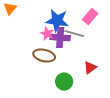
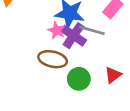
purple cross: (60, 38) -> (74, 36), turned 30
green circle: (64, 82) -> (79, 79), moved

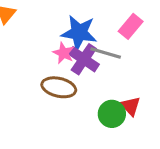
red triangle: (113, 75) -> (131, 106), turned -36
green circle: (79, 79) -> (112, 114), moved

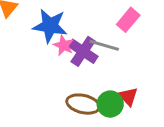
blue star: (79, 33) -> (50, 26), moved
brown ellipse: (59, 87) -> (83, 104), moved

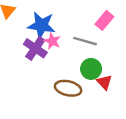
purple cross: (83, 51) -> (35, 48), moved
green circle: (110, 104) -> (91, 69), moved

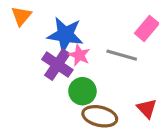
green circle: (91, 69) -> (82, 91), moved

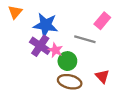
pink star: (79, 55) -> (55, 50), moved
green circle: (82, 91) -> (67, 61), moved

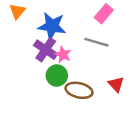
pink rectangle: (102, 21) -> (104, 14), moved
green circle: (67, 61) -> (57, 76), moved

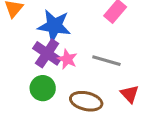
gray line: (96, 42) -> (106, 61), moved
green circle: (57, 76) -> (43, 88), moved

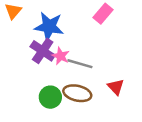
gray line: (106, 61) -> (80, 64), moved
green circle: (43, 88) -> (50, 97), moved

